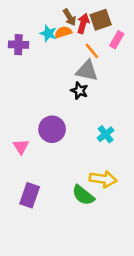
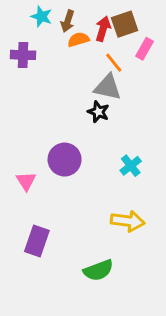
brown arrow: (69, 17) -> (68, 21), moved, turned 49
cyan star: (48, 33) -> (41, 16), moved
green semicircle: (83, 195) -> (98, 270), moved, turned -60

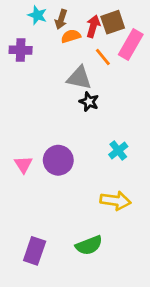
pink rectangle: (145, 49) -> (131, 44), size x1.5
gray triangle: (108, 87) -> (79, 78), moved
purple circle: (65, 160) -> (58, 160), moved
purple rectangle: (37, 241) -> (35, 251), moved

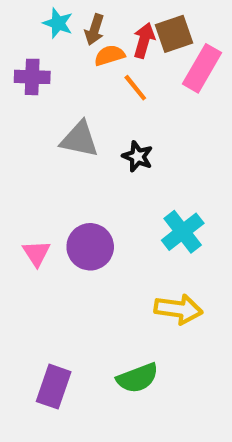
orange line: (103, 57) -> (135, 88), moved
gray triangle: (79, 78) -> (79, 139), moved
cyan cross: (118, 150) -> (183, 232), size x1.4

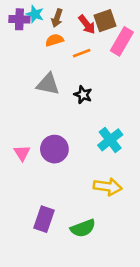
red arrow: (144, 40) -> (87, 25), turned 126
orange semicircle: (110, 55) -> (54, 40), moved
purple cross: (32, 77) -> (19, 19), moved
orange line: (135, 88) -> (82, 53), turned -72
purple rectangle: (54, 387) -> (44, 219), moved

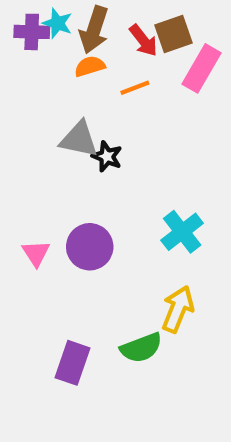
brown arrow: (57, 18) -> (94, 30), size x1.5
black star: (83, 95) -> (107, 157), moved
yellow arrow: (108, 187) -> (178, 309), turned -76
green semicircle: (83, 228) -> (141, 348), moved

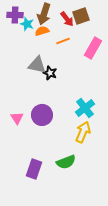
cyan star: (57, 23) -> (27, 24), moved
pink rectangle: (201, 68) -> (93, 48), moved
yellow arrow: (178, 309) -> (83, 132), moved

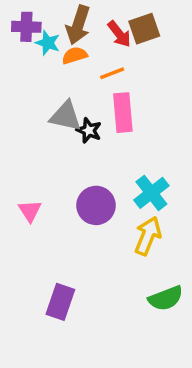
pink rectangle: (93, 48) -> (123, 113), moved, turned -35
purple circle: (42, 115) -> (96, 205), moved
green semicircle: (66, 162) -> (166, 298), moved

